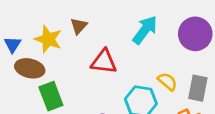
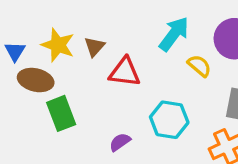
brown triangle: (79, 26) -> (94, 47), moved
yellow semicircle: (167, 82) -> (199, 66), moved

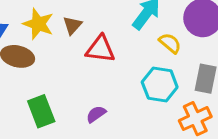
green rectangle: (61, 113) -> (41, 111), moved
cyan hexagon: (169, 120) -> (160, 85), moved

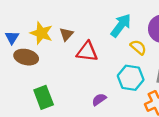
purple semicircle: (96, 114) -> (99, 100), moved

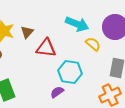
cyan arrow: (121, 25) -> (77, 24), turned 75
cyan hexagon: (131, 78) -> (70, 72), moved

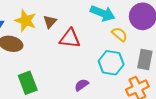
cyan hexagon: (70, 72) -> (111, 63), moved

